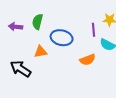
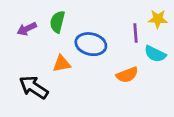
purple arrow: (16, 27) -> (27, 29), turned -32

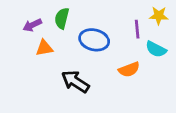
orange triangle: (62, 64) -> (44, 48), moved
black arrow: (34, 87) -> (75, 82), moved

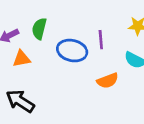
purple line: (137, 29) -> (101, 40), moved
black arrow: (75, 82) -> (20, 101), moved

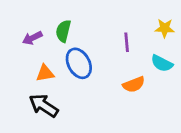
blue ellipse: (72, 51) -> (79, 63), moved, turned 48
orange triangle: (22, 59) -> (45, 73), moved

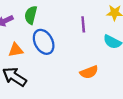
orange semicircle: (134, 84) -> (89, 72), moved

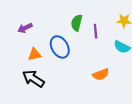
green semicircle: (31, 15) -> (77, 23), moved

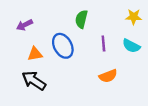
purple line: (96, 31) -> (103, 44), moved

